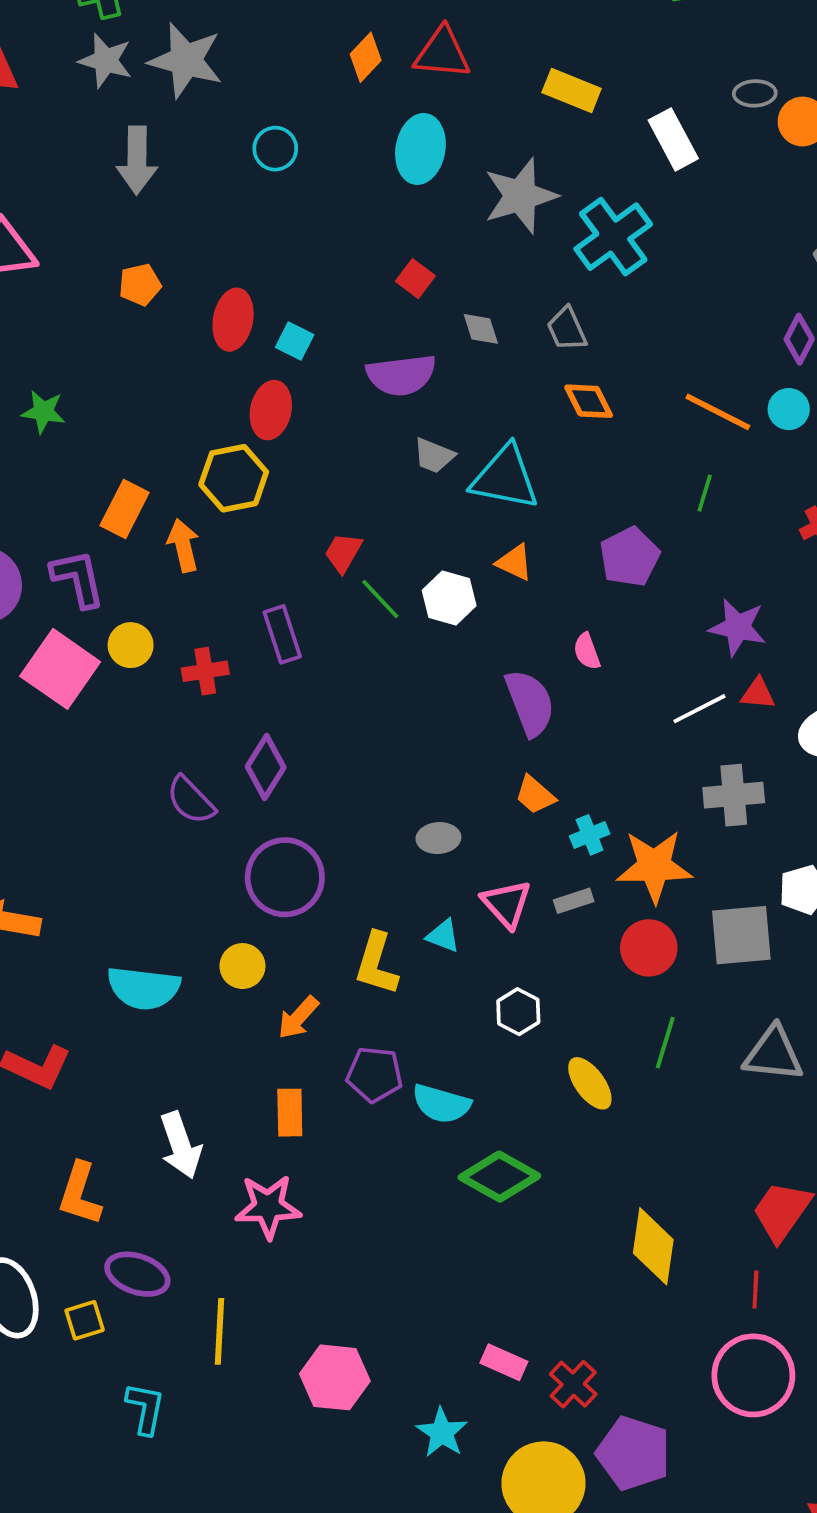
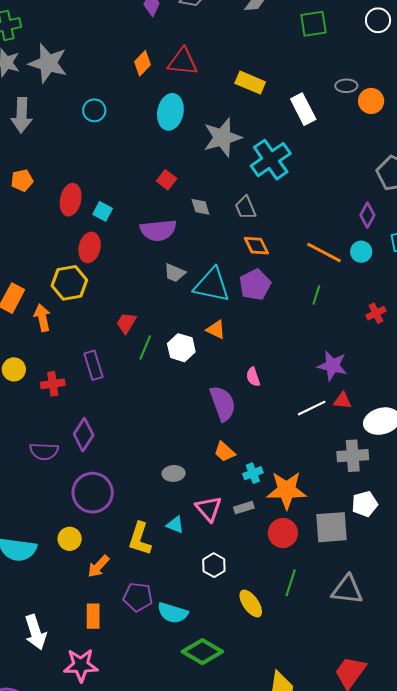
purple pentagon: (630, 557) -> (255, 285), moved
green line: (380, 599) -> (145, 348), turned 65
gray cross: (734, 795) -> (353, 456), moved
purple semicircle: (191, 800) -> (44, 451), turned -44

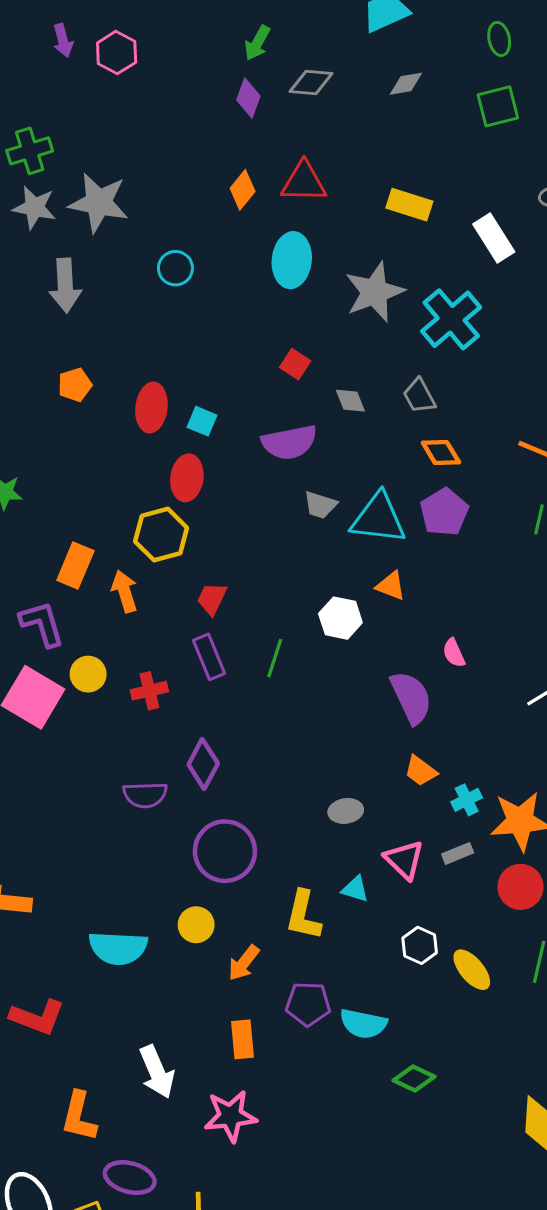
red trapezoid: (126, 323) -> (212, 599), moved
green line: (145, 348) -> (275, 658), moved
yellow ellipse: (251, 604) -> (472, 970), moved
green diamond: (202, 652) -> (414, 1079), size x0.7

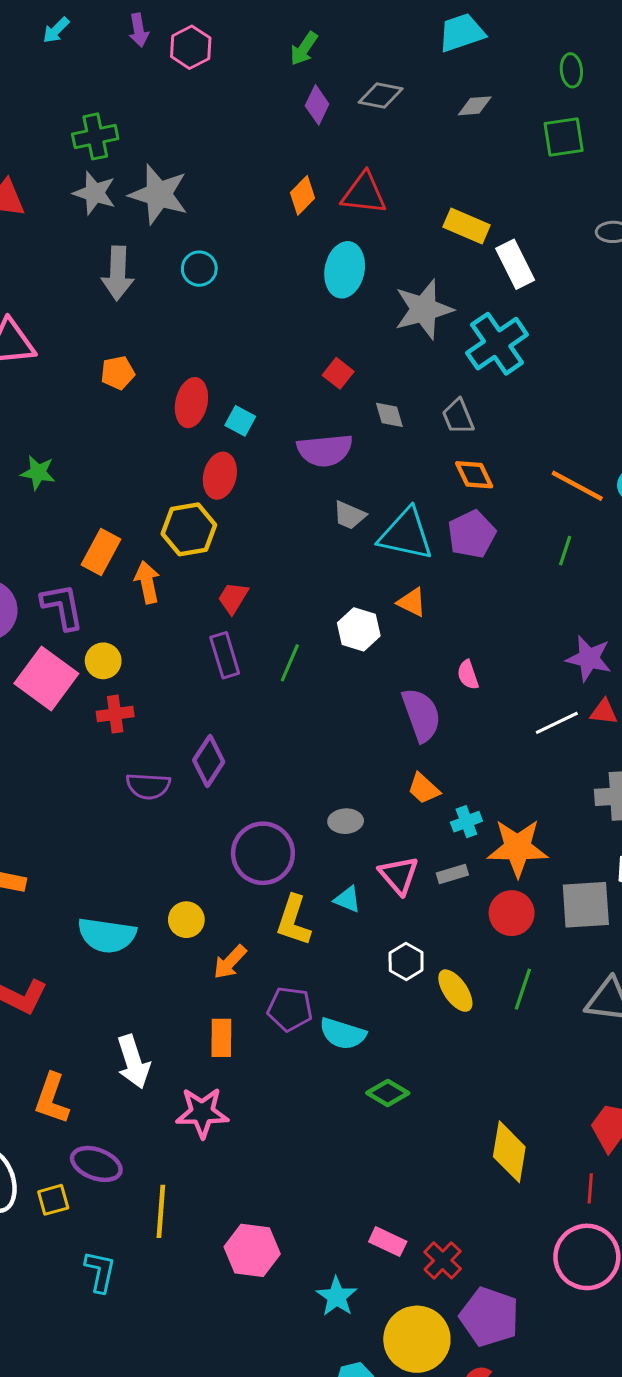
green arrow: (257, 43) -> (304, 49), moved
white rectangle: (494, 238) -> (515, 264), moved
cyan circle: (175, 268) -> (199, 269), moved
red cross: (149, 691) -> (115, 714), moved
purple circle: (225, 851) -> (263, 853), moved

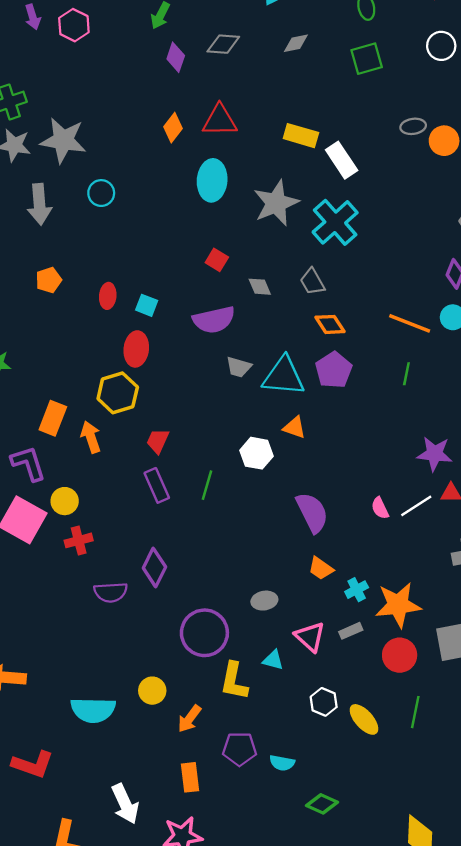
red ellipse: (191, 403) -> (108, 296), size x0.7
pink semicircle: (468, 675) -> (380, 508), moved
cyan semicircle: (343, 1034) -> (282, 763), size x0.7

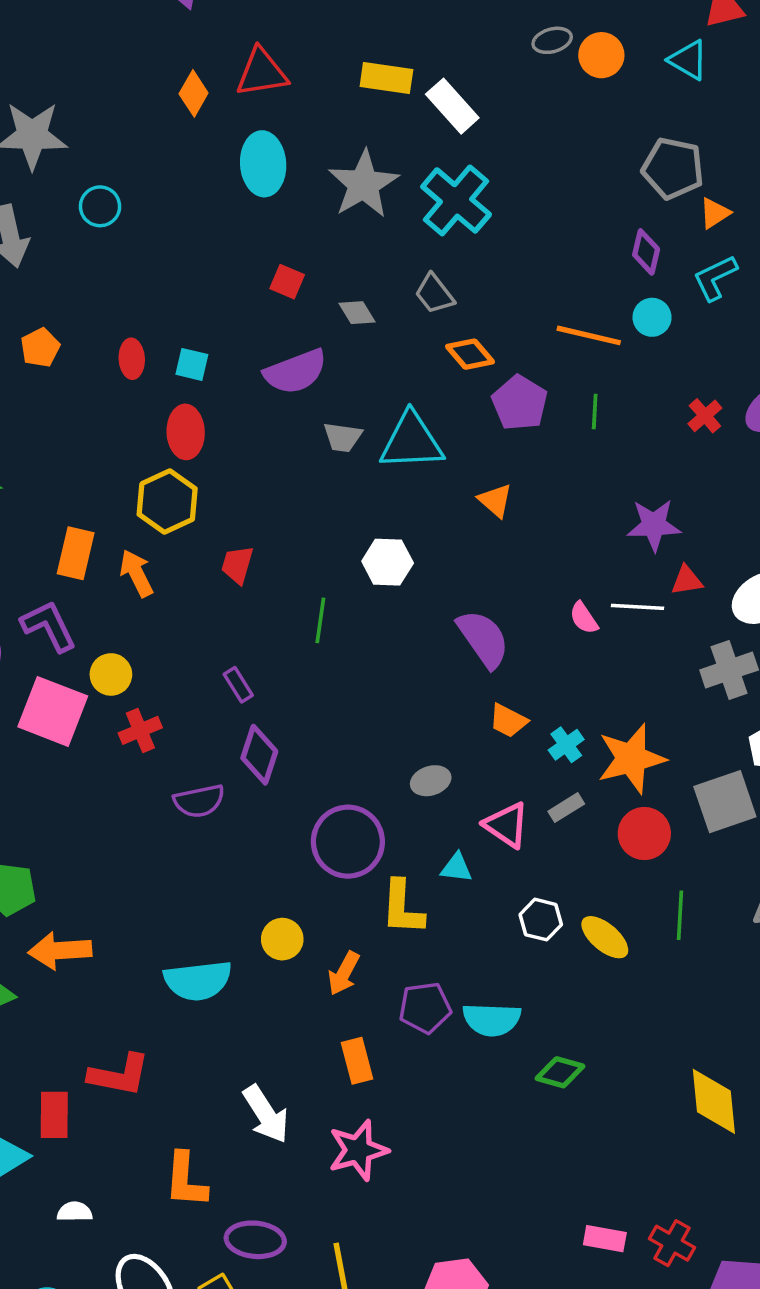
purple pentagon: (334, 370) -> (520, 403), moved
orange triangle: (294, 427) -> (495, 500), moved, turned 30
purple rectangle: (157, 485) -> (238, 685), moved, size x0.7
white line: (416, 506) -> (637, 607), turned 44
cyan semicircle: (282, 763) -> (492, 1020), size x1.5

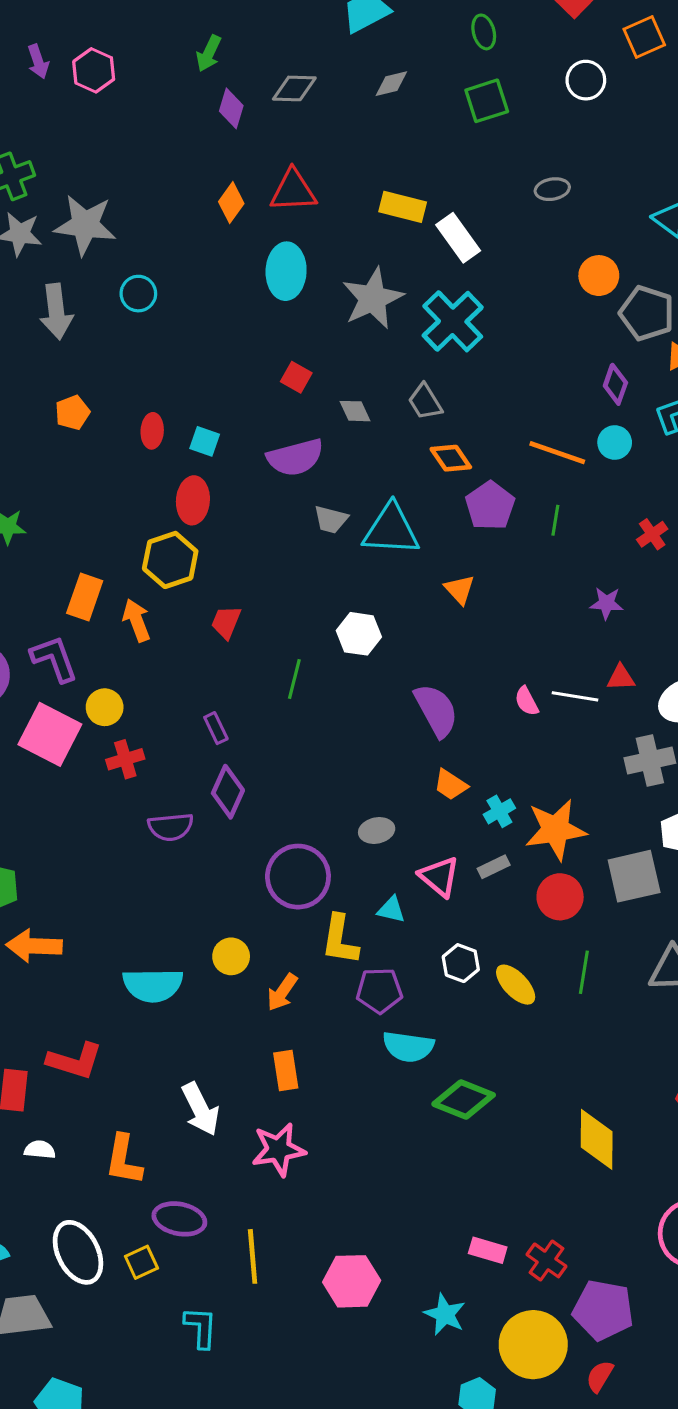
orange circle: (601, 55) -> (599, 276), moved
purple star: (654, 525) -> (606, 603), moved, size x0.7
purple pentagon: (425, 1008) -> (379, 990), moved
green diamond: (560, 1072) -> (464, 1100), size x1.4
white semicircle: (75, 1212) -> (40, 1150), moved

